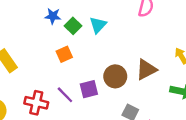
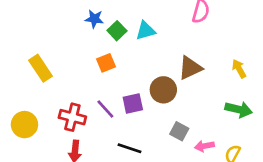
cyan triangle: (98, 25) -> (146, 31), turned 30
brown triangle: (146, 70) -> (190, 68), moved

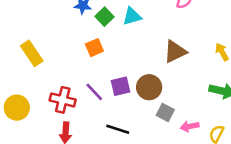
brown circle: (163, 90) -> (149, 87), moved

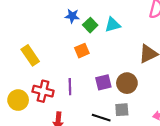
purple line: (94, 92) -> (70, 87), moved, turned 42
red cross: (63, 100) -> (43, 91), moved
gray square: (165, 112) -> (122, 110), moved, turned -32

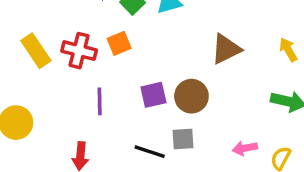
red cross: (43, 91) -> (79, 51), moved

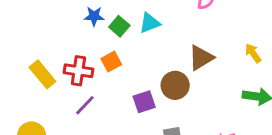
brown circle: (191, 96) -> (175, 85), moved
purple line: (100, 101) -> (85, 105), moved, turned 50

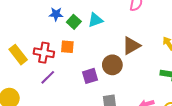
orange square: (111, 62) -> (67, 47), turned 32

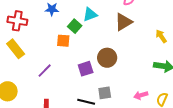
green square: (74, 22) -> (75, 26), moved
brown triangle: (131, 46) -> (123, 22), moved
red cross: (44, 53) -> (17, 21), moved

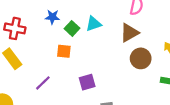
green square: (75, 26) -> (72, 28), moved
brown circle: (107, 58) -> (141, 58), moved

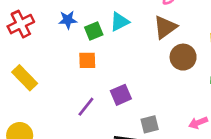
red cross: (15, 28) -> (21, 24), moved, turned -30
green square: (72, 28) -> (94, 31), turned 32
purple line: (43, 83) -> (86, 107), moved

